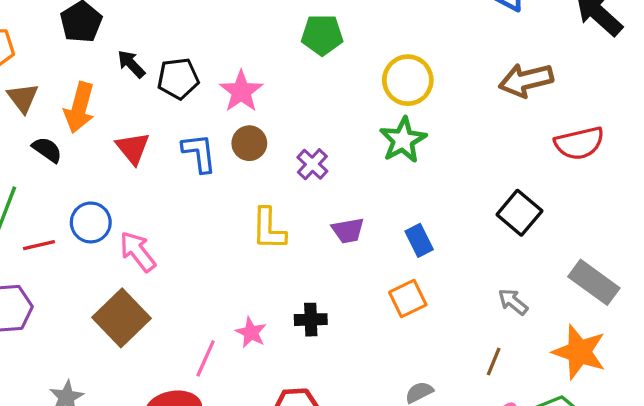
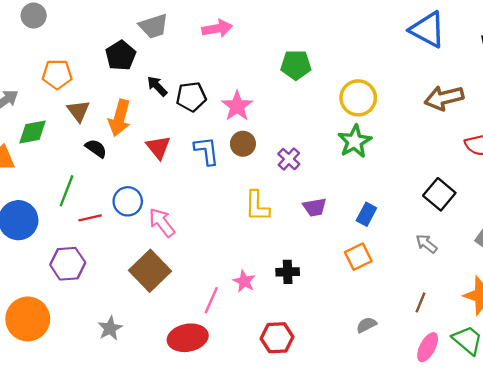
blue rectangle: (419, 240) -> (366, 214), turned 55
gray arrow: (513, 302) -> (426, 244), moved

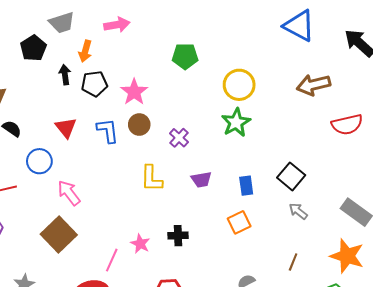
black arrow: (157, 86) -> (65, 75), turned 36
orange arrow: (119, 118) -> (85, 51), moved, size x0.7
black square: (439, 194) -> (291, 176), moved
blue circle: (128, 201) -> (39, 161), moved
blue rectangle: (366, 214) -> (246, 186), turned -36

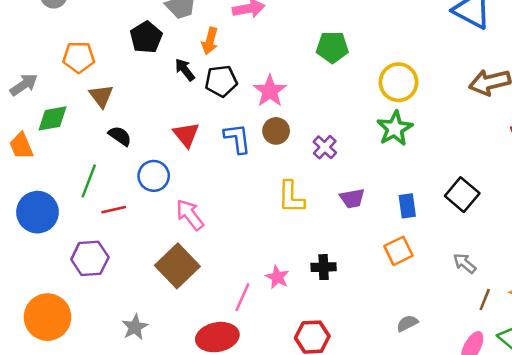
black arrow: (65, 75) -> (185, 70), turned -30
gray arrow: (298, 211) -> (465, 263), moved
brown line: (293, 262) -> (485, 300), moved

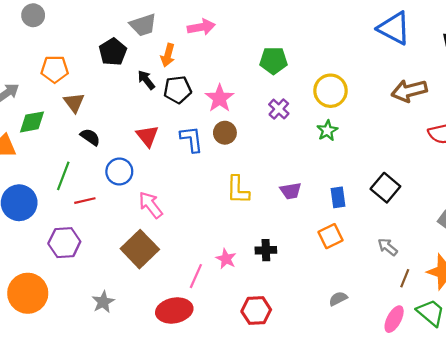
green star: (395, 128) -> (327, 131), size x0.7
purple cross: (325, 147) -> (279, 109), moved

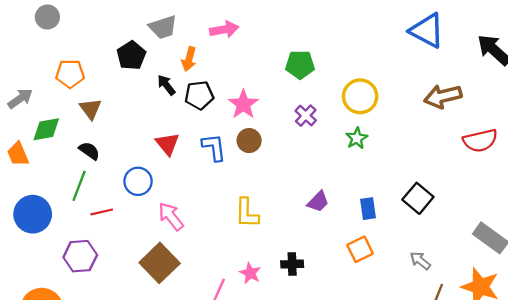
black semicircle: (90, 137) -> (89, 151), moved
yellow L-shape: (238, 190) -> (247, 213), moved
purple trapezoid: (291, 191) -> (318, 202), turned -35

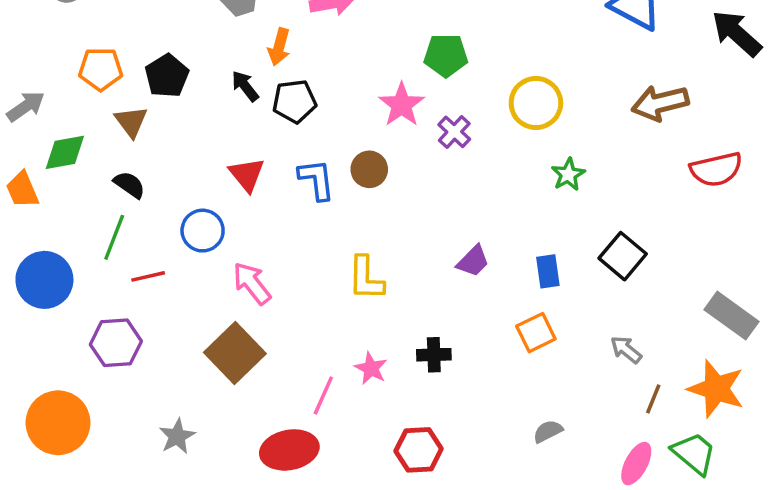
black pentagon: (131, 56) -> (167, 76), moved
pink star: (243, 104) -> (402, 105), moved
green star: (357, 138) -> (568, 174), moved

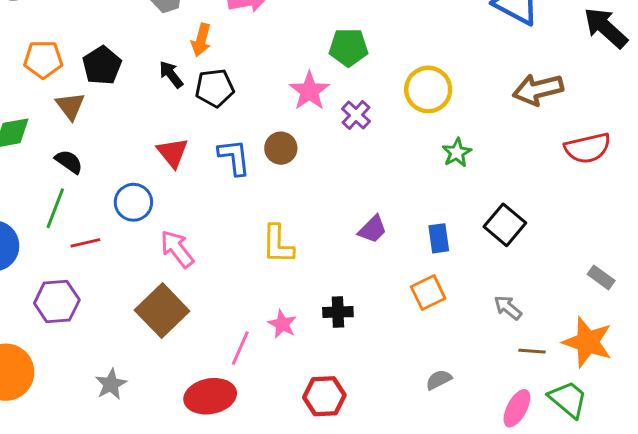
gray rectangle: (731, 316) -> (601, 277), size x0.6
brown line: (653, 399) -> (532, 351), turned 72

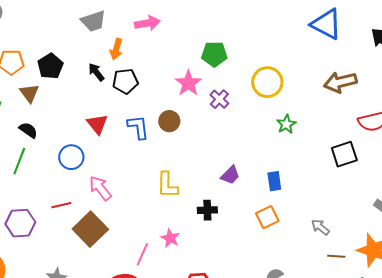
black square: (505, 225) -> (344, 154), moved, turned 32
red line: (85, 243) -> (61, 205), moved
black cross: (338, 312) -> (207, 210), moved

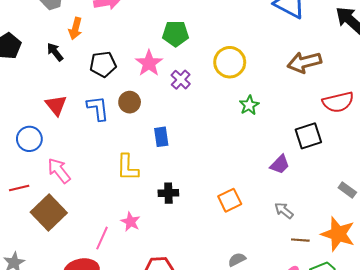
black pentagon: (125, 81) -> (103, 64), moved
purple trapezoid: (230, 175) -> (280, 164), moved
blue rectangle: (274, 181) -> (161, 137), moved

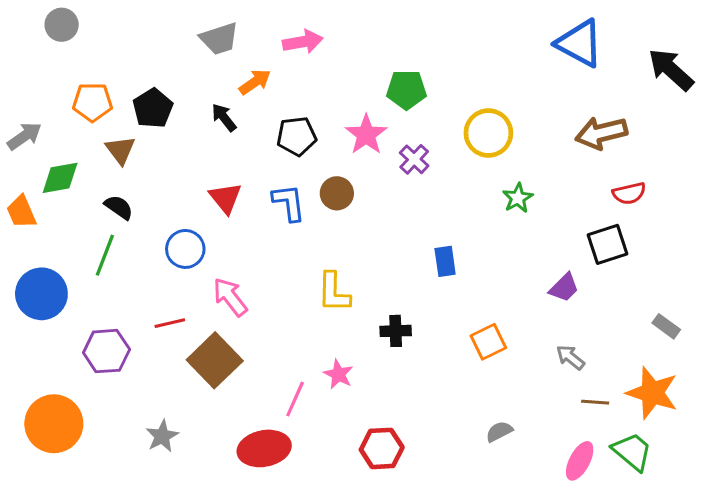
orange arrow: (75, 28) -> (255, 82), turned -140
red semicircle: (338, 102) -> (629, 193), moved, size x0.7
blue rectangle: (161, 137) -> (445, 261), moved

